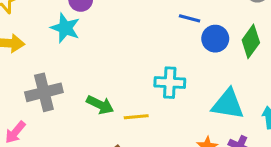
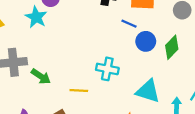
green arrow: (100, 105) -> (41, 76), moved

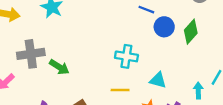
yellow line: (79, 90) -> (120, 90), moved
cyan triangle: (148, 91) -> (158, 80), moved, size x0.7

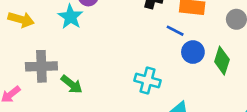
green diamond: (191, 32) -> (222, 61), turned -30

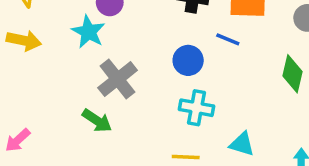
blue circle: (193, 52) -> (188, 60), moved
gray cross: (41, 66) -> (118, 79), moved, turned -32

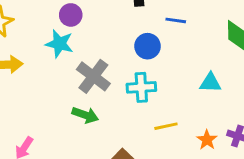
cyan cross: (196, 108) -> (141, 87), moved
cyan triangle: (242, 144) -> (210, 83), moved

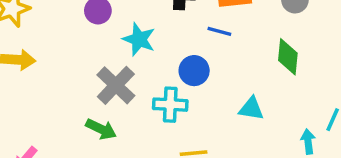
cyan star: (59, 44) -> (139, 39), moved
blue circle: (147, 46) -> (194, 71), moved

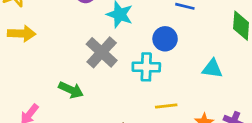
green arrow: (101, 129) -> (71, 90), moved

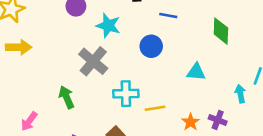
cyan cross: (146, 67) -> (126, 94), moved
green arrow: (71, 90) -> (66, 97), turned -135

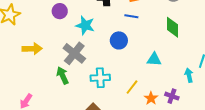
yellow arrow: (19, 47) -> (32, 49), moved
green arrow: (66, 97) -> (62, 75), moved
yellow line: (155, 108) -> (132, 87), moved, turned -42

